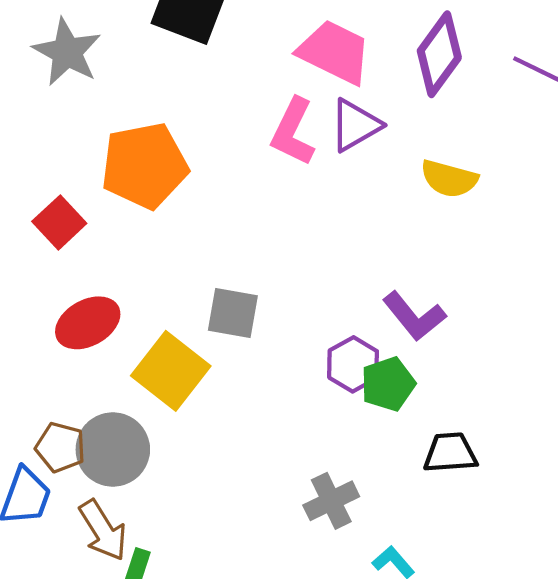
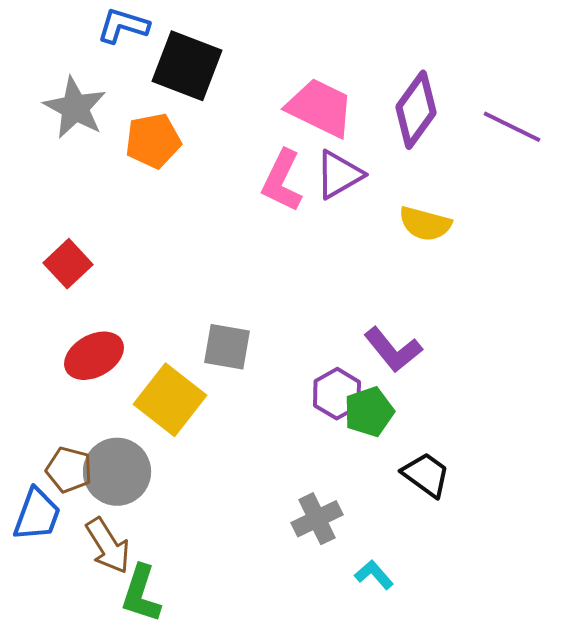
orange pentagon: (144, 166) -> (153, 141), moved, size x0.7
black trapezoid: (450, 453) -> (426, 475), turned 40

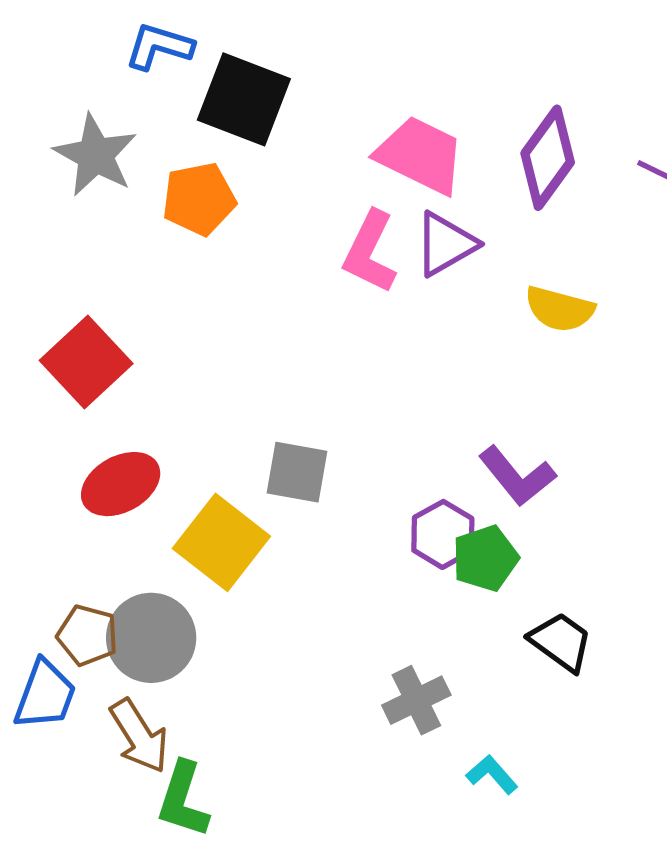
red square: (68, 264) -> (86, 362), size x1.4

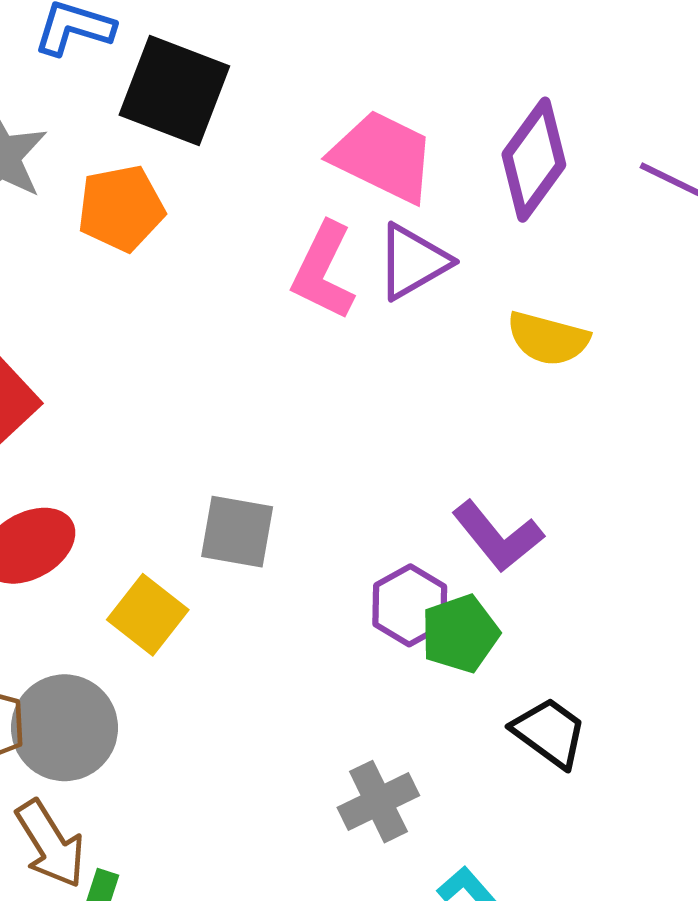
yellow square: (221, 542) -> (148, 615), size x0.7

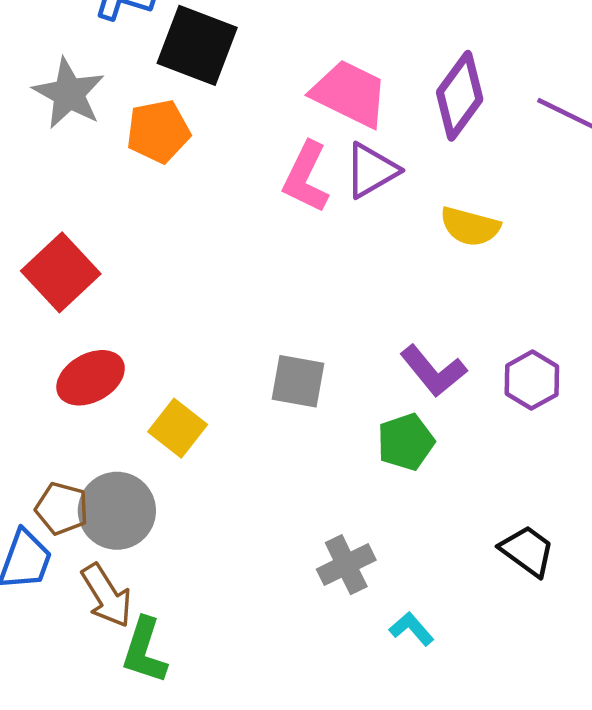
gray square: (237, 532) -> (298, 381), moved
purple hexagon: (410, 605) -> (532, 380), moved
black trapezoid: (549, 732) -> (527, 551), moved

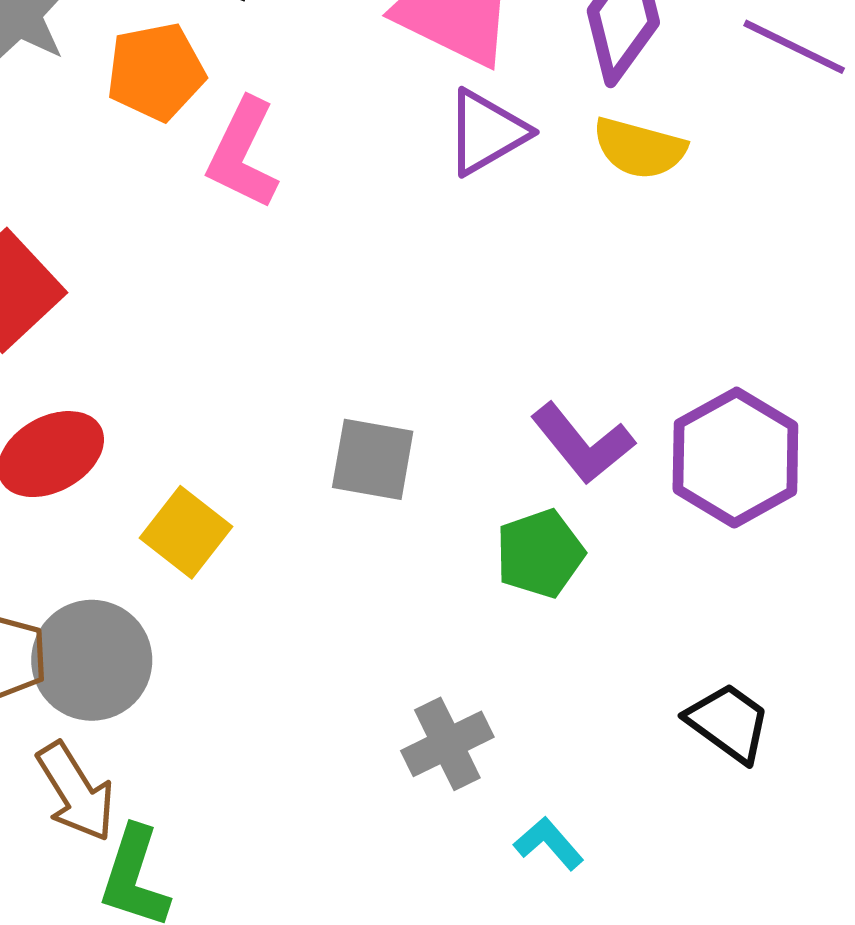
pink L-shape: (306, 177) -> (243, 154), moved
yellow semicircle: (470, 226) -> (639, 148), moved
purple hexagon: (532, 380) -> (735, 458), size x1.5

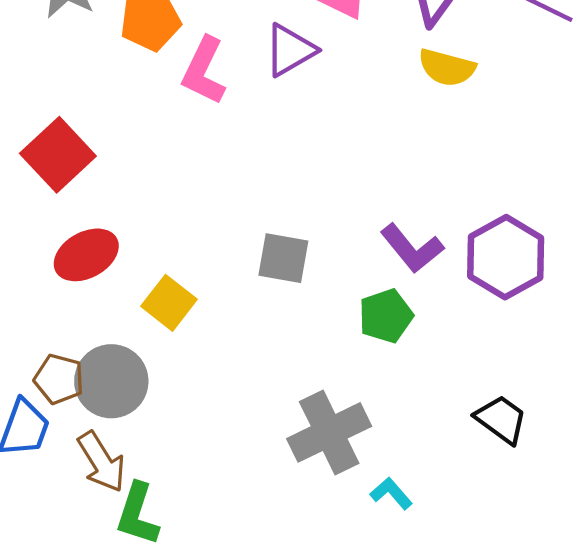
purple triangle: (487, 132) -> (290, 50), moved
gray cross: (447, 744) -> (329, 432), size x1.5

